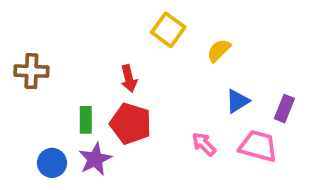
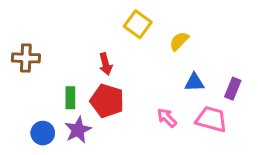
blue triangle: (238, 101) -> (194, 82), turned 30

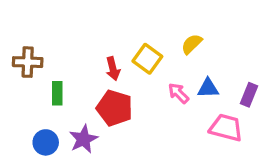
yellow square: (138, 24) -> (147, 59), moved
green rectangle: (70, 98) -> (57, 93), moved
pink arrow: (167, 118) -> (179, 93), moved

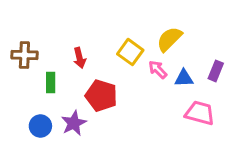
yellow semicircle: (192, 44) -> (169, 39), size x1.4
red arrow: (113, 69) -> (80, 58), moved
pink arrow: (179, 93) -> (158, 69), moved
purple rectangle: (249, 95) -> (216, 71), moved

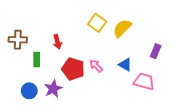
yellow square: (130, 52) -> (97, 23), moved
pink arrow: (158, 69) -> (96, 66), moved
blue triangle: (184, 78) -> (125, 65), moved, turned 32

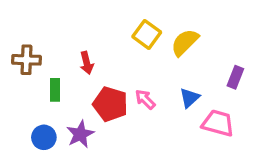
blue triangle: (125, 65) -> (190, 98), turned 48

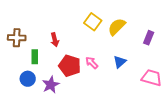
purple rectangle: (235, 77) -> (149, 38), moved
pink trapezoid: (218, 123) -> (152, 78), moved
blue circle: (44, 137) -> (28, 79), moved

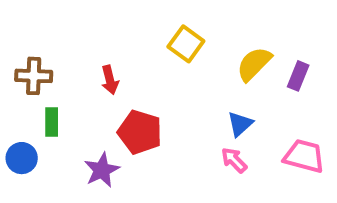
yellow semicircle: (117, 27) -> (254, 64), moved
green rectangle: (35, 57) -> (52, 122), moved
pink arrow: (92, 63) -> (234, 160), moved
blue circle: (28, 79) -> (22, 158), moved

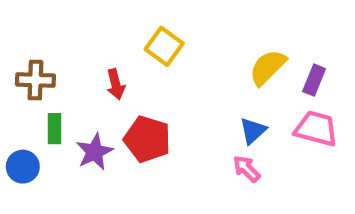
yellow square: (186, 44) -> (164, 46), moved
pink trapezoid: (304, 156) -> (316, 129), moved
purple star: (102, 170) -> (95, 152), moved

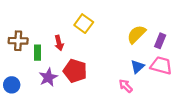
green rectangle: (54, 129) -> (37, 53), moved
blue triangle: (253, 131) -> (137, 67), moved

